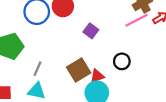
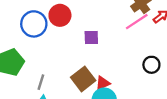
purple square: (91, 31) -> (91, 38), turned -32
black circle: (122, 61) -> (151, 65), moved

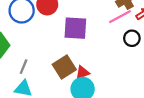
purple square: (91, 38) -> (75, 28), size x1.6
black circle: (151, 65) -> (132, 38), moved

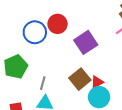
purple square: (75, 28) -> (86, 42), turned -30

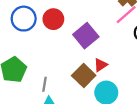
blue circle: (35, 32) -> (24, 19), moved
red triangle: (97, 82) -> (101, 65), moved

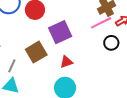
brown square: (84, 75) -> (36, 52), moved

